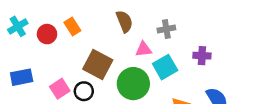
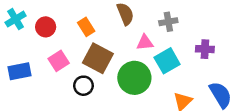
orange rectangle: (72, 26) -> (86, 27), moved
pink square: (60, 89) -> (59, 61), moved

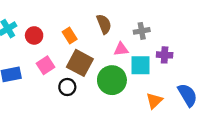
purple cross: (205, 49) -> (165, 55), moved
cyan square: (167, 61) -> (141, 65), turned 30

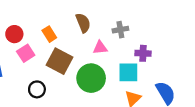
pink square: (46, 65) -> (26, 53), moved
cyan square: (141, 65) -> (128, 72), moved
black circle: (67, 87) -> (37, 89), moved

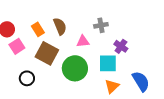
brown semicircle: (83, 23) -> (60, 26), moved
purple cross: (143, 53) -> (121, 46), turned 32

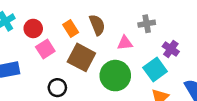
cyan square: (108, 63) -> (155, 70), turned -36

